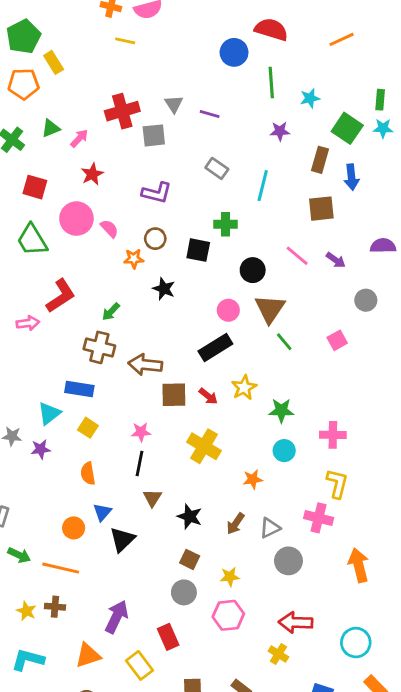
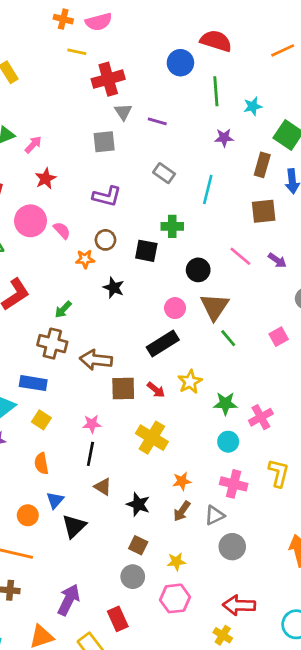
red cross: (122, 111) -> (108, 79), moved
pink cross: (333, 435) -> (261, 417), moved, turned -30
orange star: (253, 479) -> (182, 481), moved
brown triangle: (152, 498) -> (103, 487), turned -30
pink cross: (319, 518) -> (234, 484), moved

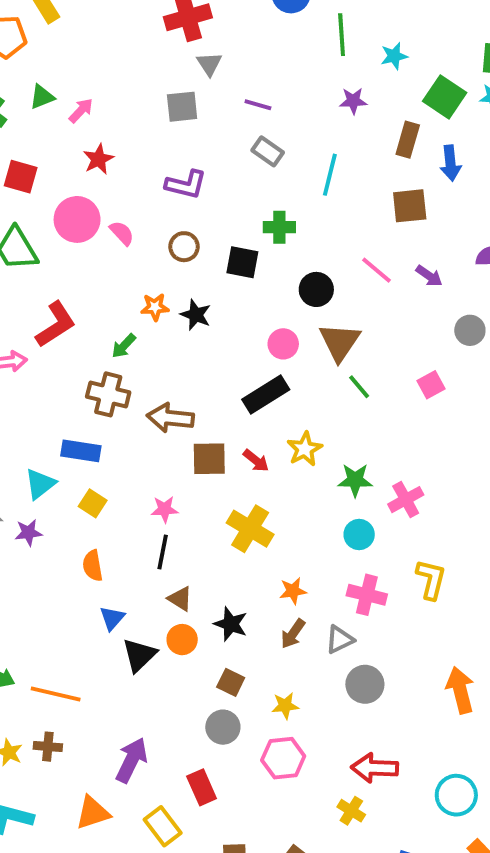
purple line: (157, 121) -> (258, 105), moved
orange star: (85, 259) -> (155, 307), moved
orange circle: (28, 515) -> (182, 640), moved

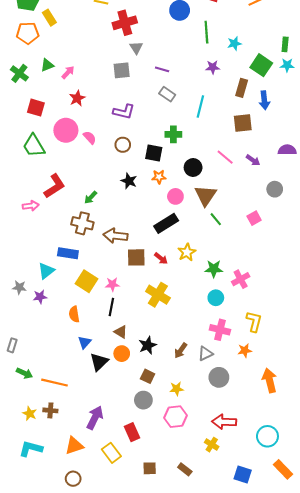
orange star: (155, 307) -> (159, 177), moved
yellow square: (93, 503) -> (87, 281), moved, size x1.5
orange star: (293, 591) -> (245, 350), moved
black star: (231, 624) -> (148, 345), turned 30

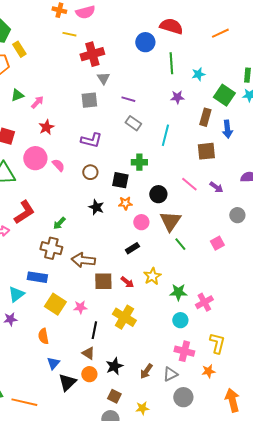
black rectangle: (166, 223) -> (132, 248), size x0.6
black line: (111, 307) -> (94, 330), moved

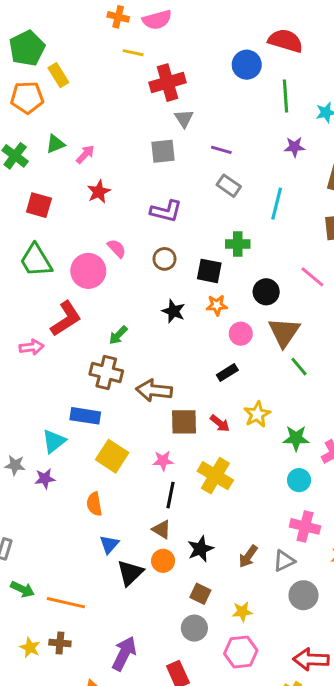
pink circle: (35, 158) -> (88, 271), moved
pink star: (80, 307) -> (163, 461), moved

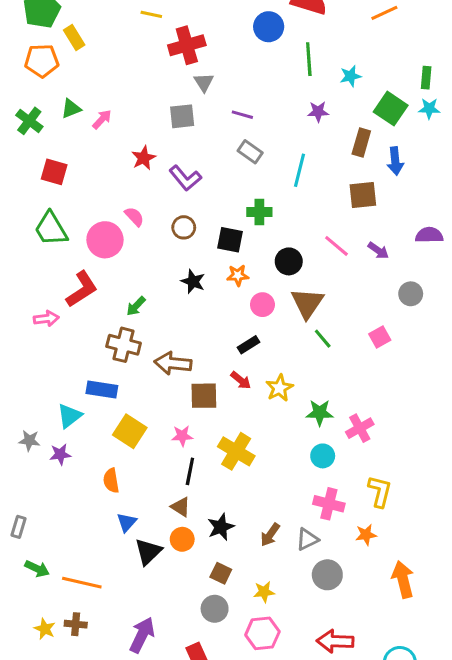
red star: (99, 192) -> (144, 158), moved
purple L-shape: (166, 211) -> (185, 178), turned 36
red arrow: (220, 423) -> (241, 380), moved

